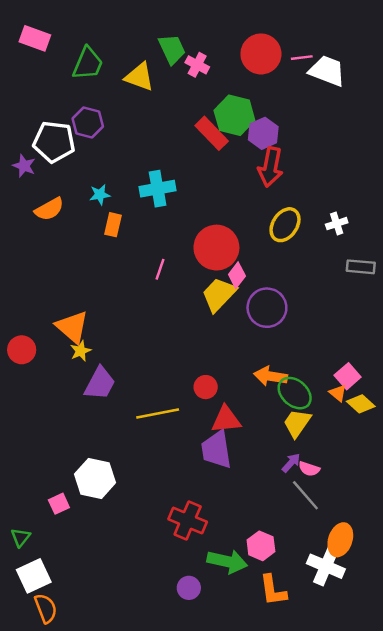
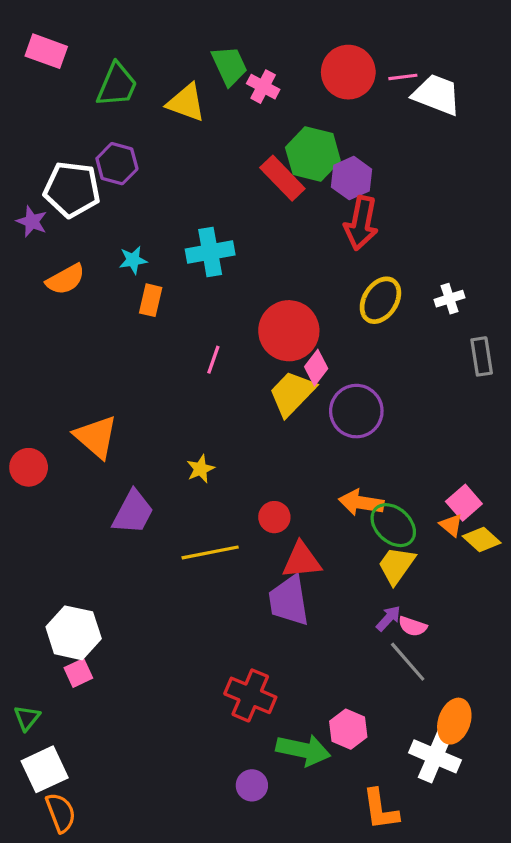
gray rectangle: (361, 267) -> (482, 356), turned 76
yellow star: (81, 351) -> (200, 469), moved
white hexagon: (95, 478) -> (74, 633), moved
orange L-shape: (273, 590) -> (380, 809), moved

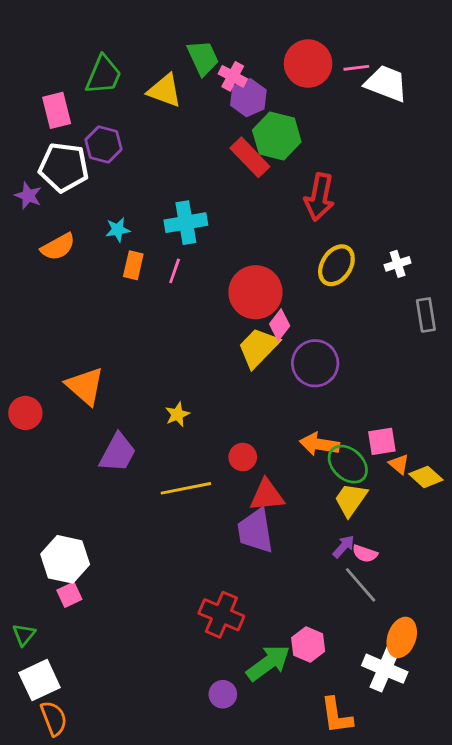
pink rectangle: (46, 51) -> (57, 110), moved, turned 56
purple hexagon: (351, 178) -> (248, 98), moved
pink line: (213, 360) -> (175, 271), moved
pink square: (464, 503) -> (382, 441), moved, turned 32
green arrow: (303, 750) -> (268, 663), turned -48

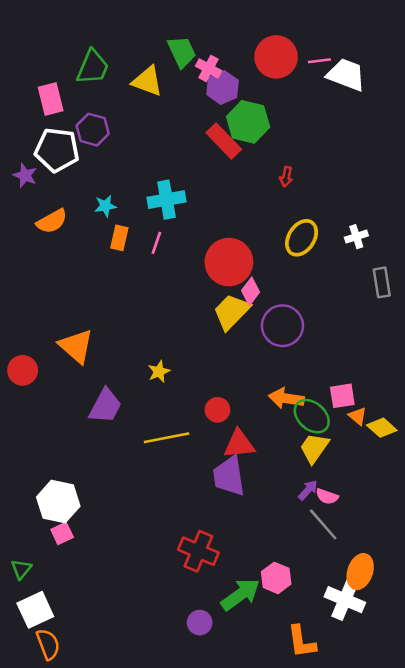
red arrow: (319, 197) -> (286, 177), size x0.5

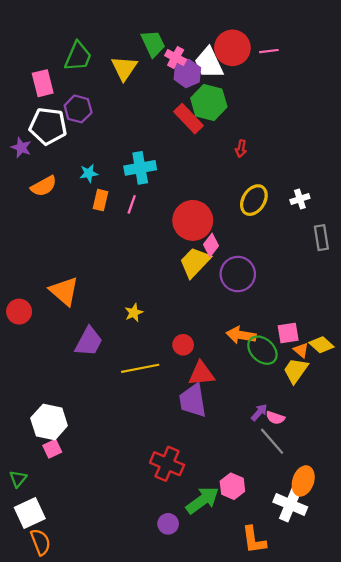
white trapezoid: (346, 75) -> (209, 63), moved, turned -136
yellow triangle: (147, 81) -> (124, 68), turned 44
yellow diamond: (382, 428) -> (321, 345), moved
yellow trapezoid: (314, 448) -> (296, 371), moved

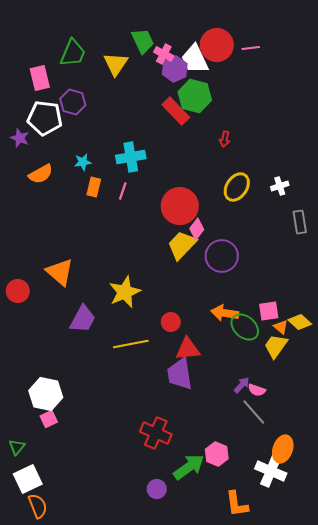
yellow star: (134, 313) -> (125, 292), size x1.8

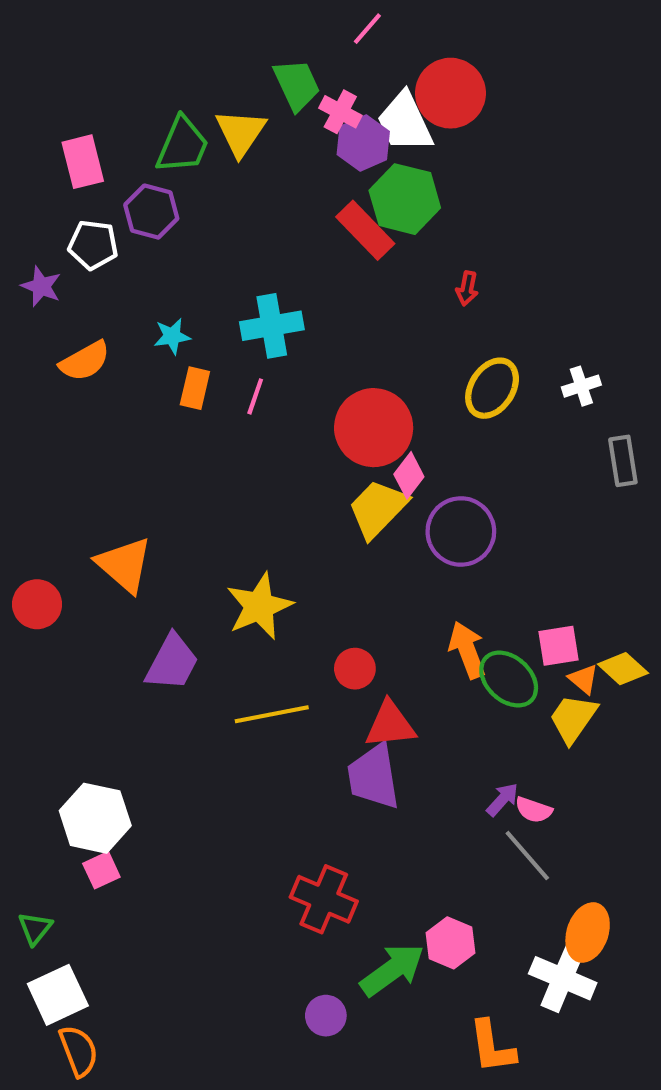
pink line: (251, 48) -> (367, 29), moved, turned -42
green trapezoid: (73, 53) -> (182, 145), moved
white pentagon: (45, 118) -> (93, 245), size x0.7
orange arrow: (225, 313) -> (467, 650), turned 60

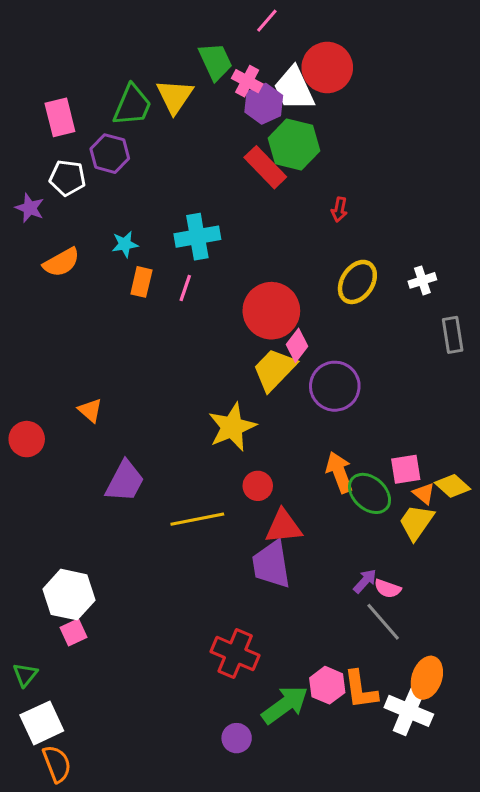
orange triangle: (124, 565) -> (90, 410), size x0.6
yellow star: (259, 606) -> (232, 427), moved
orange L-shape: (492, 1047) -> (360, 690), moved

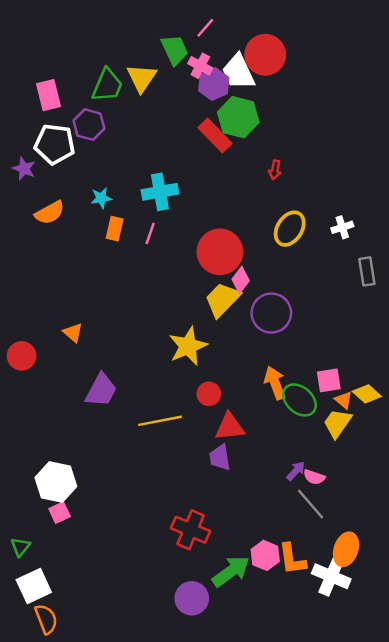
pink line: (267, 21) -> (205, 28), moved
white pentagon: (67, 178) -> (55, 144), size x1.4
purple trapezoid: (271, 564) -> (220, 457), size x0.7
purple circle: (237, 738) -> (192, 598), size x1.4

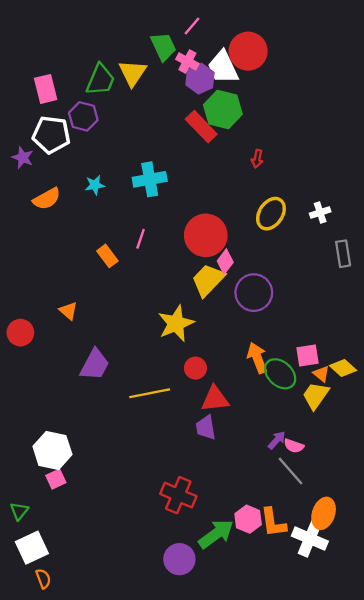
orange rectangle: (115, 229) -> (107, 256), moved, turned -50
pink line: (150, 233) -> (141, 239), moved
orange semicircle: (46, 619) -> (43, 579), size x0.7

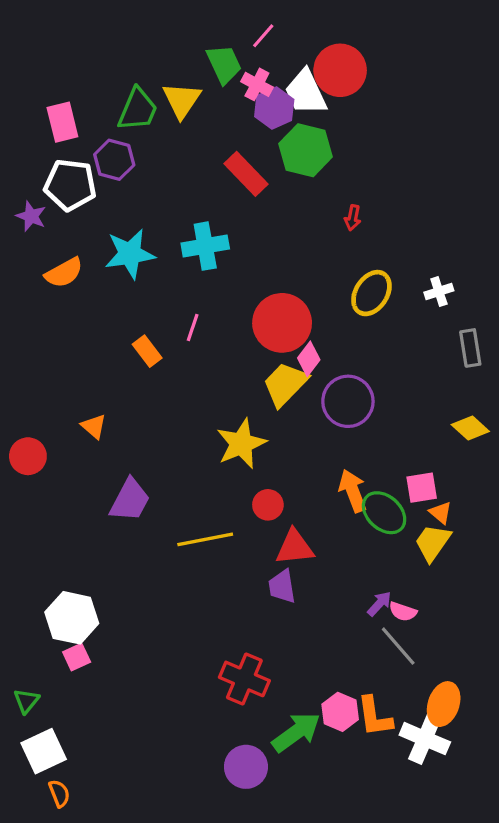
red rectangle: (201, 127) -> (246, 174), moved
cyan star: (95, 185) -> (130, 254), size x1.8
yellow diamond: (343, 368) -> (470, 428), moved

